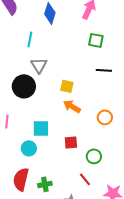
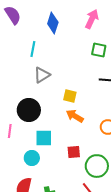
gray triangle: (39, 65) -> (42, 75), turned 30
black circle: (24, 86) -> (29, 110), moved
green circle: (94, 156) -> (97, 166), size x1.5

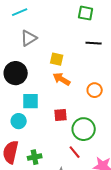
cyan line: (33, 49) -> (20, 12), turned 56

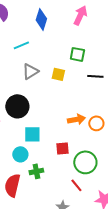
green square: (86, 13) -> (77, 54), moved
yellow square: (57, 59) -> (58, 74), moved
orange arrow: (62, 79) -> (76, 119), moved, turned 138
green cross: (35, 157) -> (36, 171), moved

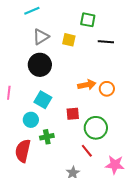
black circle: (17, 106) -> (40, 65), moved
cyan square: (32, 134) -> (43, 100), turned 30

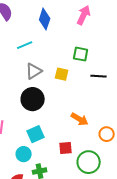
orange arrow: (87, 85) -> (80, 119), turned 42
orange circle: (107, 89) -> (107, 134), moved
cyan square: (43, 100) -> (36, 134), turned 36

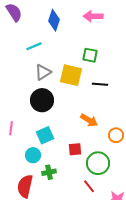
pink arrow: (84, 15) -> (93, 16), turned -114
yellow square: (62, 74) -> (71, 75), size x1.6
black line: (99, 76) -> (100, 84), moved

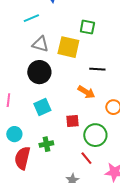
gray triangle: (43, 72) -> (40, 44), turned 48
black line: (100, 84) -> (97, 69), moved
cyan circle: (33, 155) -> (14, 134), moved

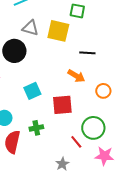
black circle: (39, 72) -> (14, 51), moved
red square: (72, 121) -> (62, 105), size x1.5
green circle: (95, 135) -> (93, 128), moved

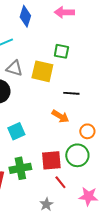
red square: (62, 105) -> (51, 160), moved
green cross: (36, 128) -> (20, 168), size x1.5
green circle: (93, 128) -> (77, 155), moved

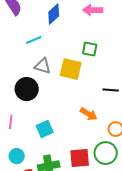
blue diamond: (25, 16) -> (54, 14), turned 30
black line: (71, 93) -> (111, 90), moved

